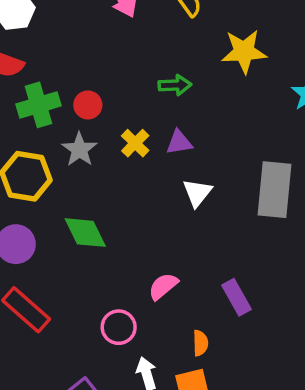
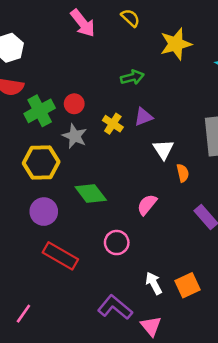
pink semicircle: (163, 286) -> (147, 205), moved
pink circle: (119, 327) -> (117, 243), moved
orange semicircle: (200, 343) -> (183, 173), moved

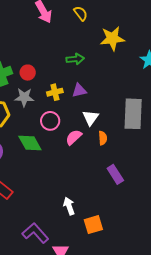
yellow cross: (113, 124) -> (55, 92), turned 35
gray star: (75, 136) -> (24, 97), turned -30
pink semicircle: (147, 205) -> (74, 137), moved
pink circle: (117, 243) -> (50, 121), moved
white arrow: (154, 283) -> (69, 206), moved

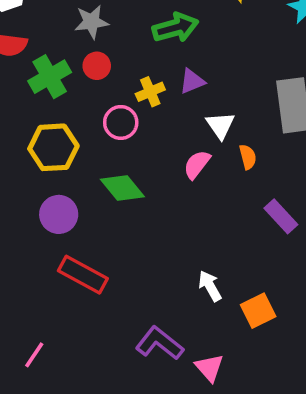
green arrow: (75, 59) -> (175, 28), size x1.4
gray star: (24, 97) -> (91, 22), moved
pink circle: (50, 121) -> (121, 122), moved

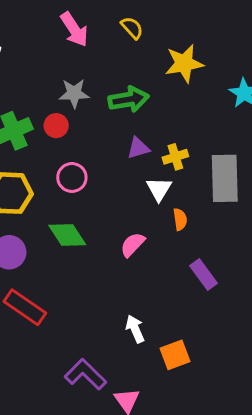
gray star: (91, 22) -> (74, 93), moved
yellow cross: (150, 92) -> (175, 157), moved
pink semicircle: (197, 164) -> (133, 245), moved

